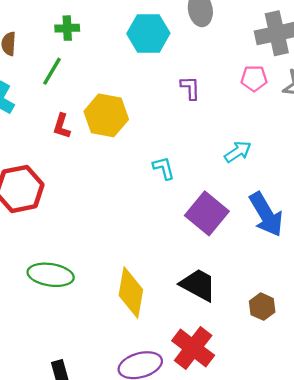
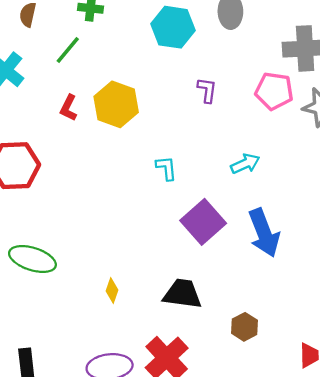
pink pentagon: (254, 78) -> (274, 91), size x1.4
black trapezoid: (198, 285) -> (182, 294), turned -30
yellow diamond: (131, 292) -> (112, 290), size x0.5

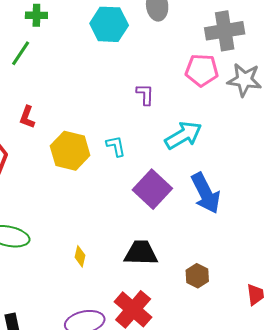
purple L-shape: (207, 90) -> (145, 94), moved
yellow hexagon: (116, 104) -> (70, 151), moved
red L-shape: (69, 108) -> (27, 117), moved
cyan arrow: (245, 164) -> (183, 135), size x1.5

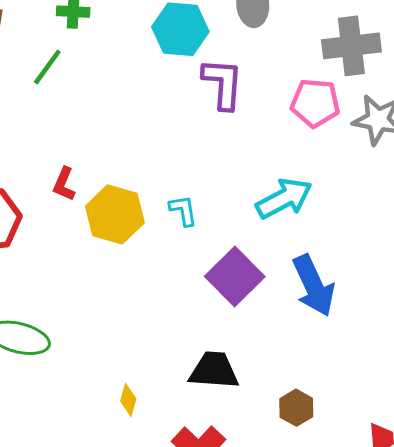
purple L-shape: (145, 94) -> (223, 84), moved, size x1.6
red L-shape: (27, 117) -> (64, 184), moved
yellow diamond: (80, 256) -> (128, 400), moved

